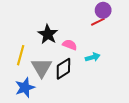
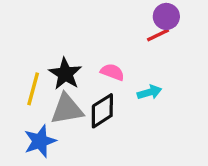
black star: (48, 34) -> (65, 74), moved
gray triangle: (42, 68) -> (67, 109), turned 50

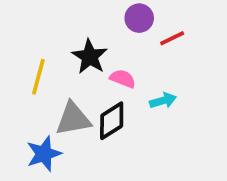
purple circle: (166, 16) -> (139, 18), moved
black star: (65, 74) -> (90, 57), moved
yellow line: (33, 89) -> (38, 77), moved

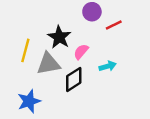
pink semicircle: (123, 79) -> (81, 52), turned -70
gray triangle: (73, 119) -> (48, 64), moved

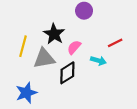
red line: (114, 25) -> (115, 43), moved
cyan arrow: (108, 66) -> (98, 61), turned 32

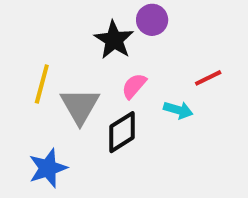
black star: (54, 34) -> (114, 40), moved
gray triangle: (44, 58) -> (80, 106), turned -50

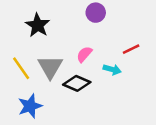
black star: (114, 40) -> (38, 25), moved
yellow line: (42, 84) -> (21, 68), moved, turned -50
black diamond: (122, 132) -> (77, 83), turned 56

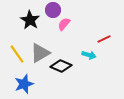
purple circle: (96, 13) -> (53, 10), moved
pink semicircle: (84, 54) -> (64, 24), moved
gray triangle: (50, 67) -> (40, 53), turned 30

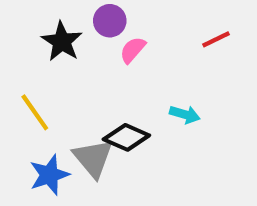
red line: (104, 39) -> (216, 39), moved
gray triangle: (40, 53) -> (93, 158), moved, turned -40

